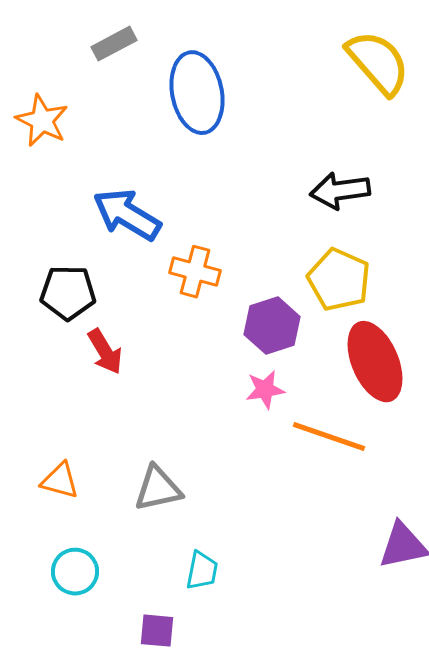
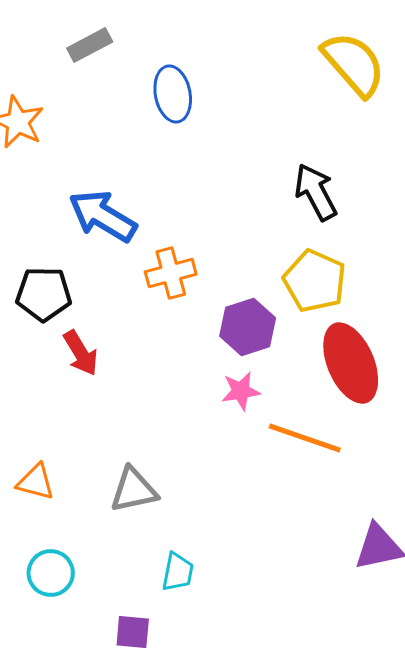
blue ellipse: (197, 93) -> (173, 94), size x0.7
black arrow: (340, 191) -> (316, 192), turned 70
orange cross: (195, 272) -> (171, 273), turned -30

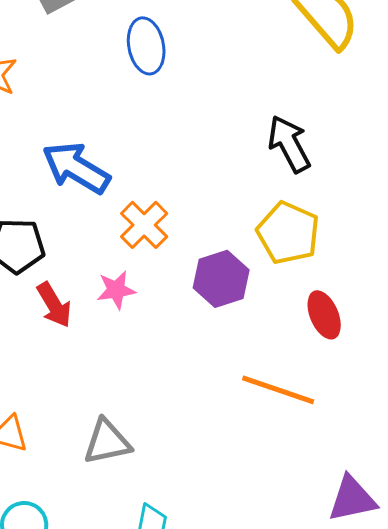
orange cross: (171, 273) -> (144, 225), turned -30
red ellipse: (351, 363) -> (324, 315), size x0.6
pink star: (241, 391) -> (116, 290), moved

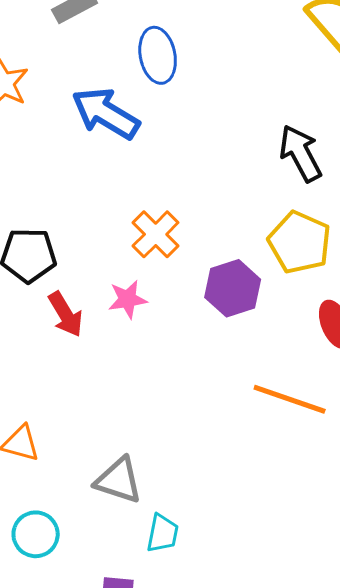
blue arrow: (76, 168) -> (106, 113), moved
gray triangle: (107, 442) -> (119, 480), moved, turned 30

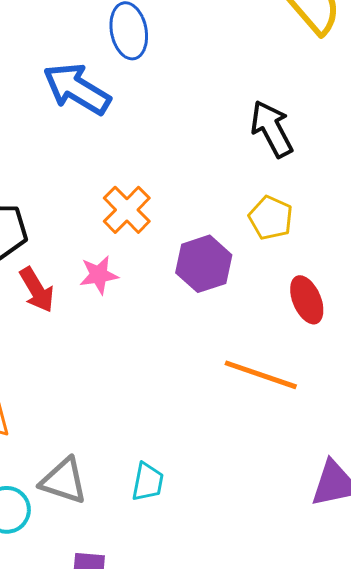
yellow pentagon: (300, 242) -> (271, 218), size x0.7
gray triangle: (119, 480) -> (64, 481), moved
cyan trapezoid: (163, 533) -> (148, 482), moved

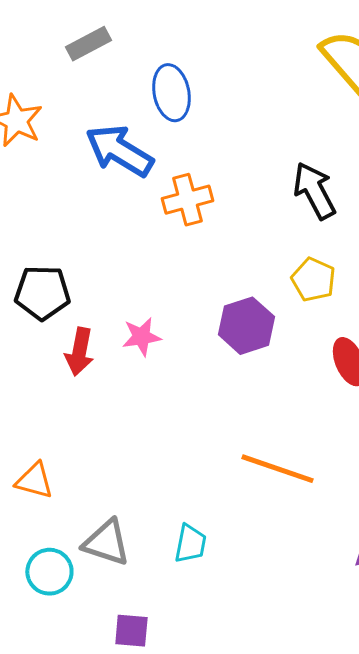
orange cross: (127, 210) -> (187, 200), moved, turned 30
red arrow: (37, 290) -> (79, 352), turned 42
orange line: (261, 375) -> (277, 469), moved

